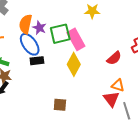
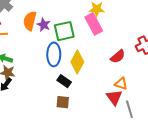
pink rectangle: (76, 39) -> (94, 24), moved
blue ellipse: (30, 44) -> (54, 54), moved, turned 35
black rectangle: (37, 61) -> (64, 81), moved, turned 40

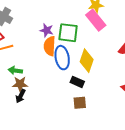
orange semicircle: (30, 21) -> (50, 46), moved
green square: (64, 31) -> (68, 33), turned 30

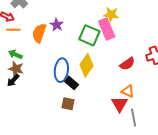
green square: (68, 33) -> (89, 35), moved
orange semicircle: (50, 46) -> (39, 33), moved
blue ellipse: (62, 58) -> (61, 70), moved

